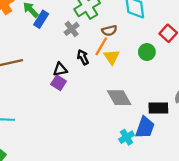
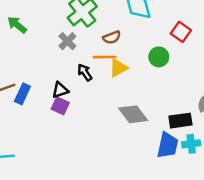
blue rectangle: (41, 19) -> (22, 94), moved
orange line: (101, 46) -> (105, 57), turned 66
yellow triangle: (112, 57) -> (118, 68), turned 42
cyan cross: (127, 137) -> (191, 144), moved, turned 32

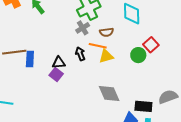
red square: (181, 32) -> (151, 45), moved
gray cross: (67, 41) -> (83, 28), moved
blue rectangle: (22, 94) -> (30, 59), turned -35

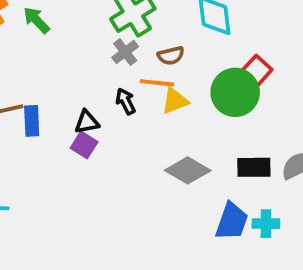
green circle: (138, 55) -> (235, 92), size x1.6
gray diamond: (109, 93) -> (188, 170), turned -30
black rectangle: (143, 106) -> (254, 167), moved

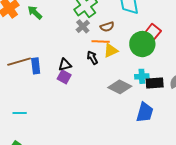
black arrow: (126, 101) -> (92, 58), moved
cyan cross: (266, 224) -> (142, 76), moved

